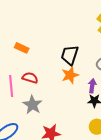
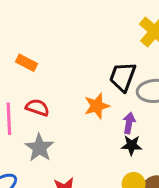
black trapezoid: (70, 55) -> (123, 77), moved

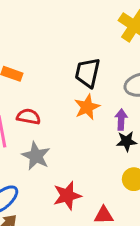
black trapezoid: (123, 77) -> (88, 73), moved

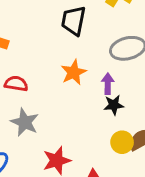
black trapezoid: (88, 73) -> (74, 21), moved

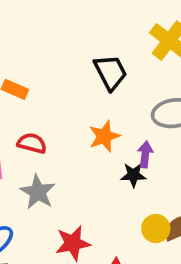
black trapezoid: (74, 21) -> (111, 72), turned 136
black star: (114, 105) -> (133, 175), moved

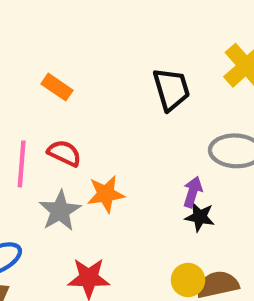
orange star: (104, 136) -> (106, 194), moved
black star: (133, 175) -> (200, 217), moved

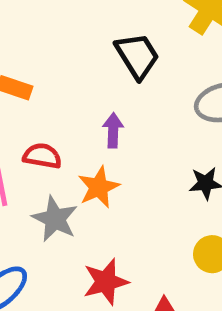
purple arrow: (193, 192) -> (113, 130), moved

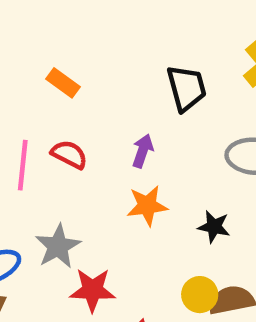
orange star: (99, 187) -> (147, 206), moved
gray star: (55, 219) -> (58, 246), moved

